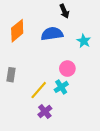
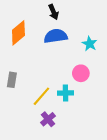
black arrow: (64, 11) -> (53, 12), moved
pink circle: (67, 69) -> (81, 73), moved
cyan cross: (61, 87) -> (66, 93), turned 32

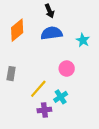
pink circle: (81, 73) -> (67, 69), moved
cyan cross: (66, 93) -> (61, 97), moved, turned -32
purple cross: (48, 119) -> (44, 110), turned 32

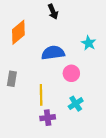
blue semicircle: (52, 33) -> (53, 53), moved
yellow line: (38, 89) -> (41, 95), turned -42
cyan cross: (61, 97) -> (76, 104), moved

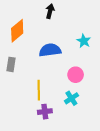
black arrow: (53, 12) -> (50, 11), turned -144
pink circle: (71, 73) -> (76, 75), moved
gray rectangle: (12, 79) -> (11, 64), moved

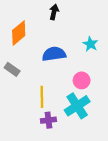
gray rectangle: (11, 64) -> (12, 69), turned -64
cyan cross: (71, 98) -> (77, 106), size x1.6

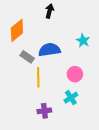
gray rectangle: (12, 69) -> (27, 57), moved
yellow line: (42, 97) -> (38, 77), moved
cyan cross: (77, 106) -> (71, 98), size x0.6

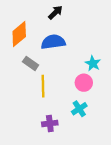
black arrow: (49, 11) -> (55, 12), turned 32
cyan star: (83, 41) -> (93, 63), moved
blue semicircle: (49, 50) -> (53, 42), moved

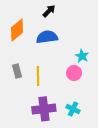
gray rectangle: (31, 63) -> (17, 71), moved, turned 40
cyan cross: (79, 109) -> (73, 109), moved, turned -32
purple cross: (50, 123) -> (44, 109), size x1.6

